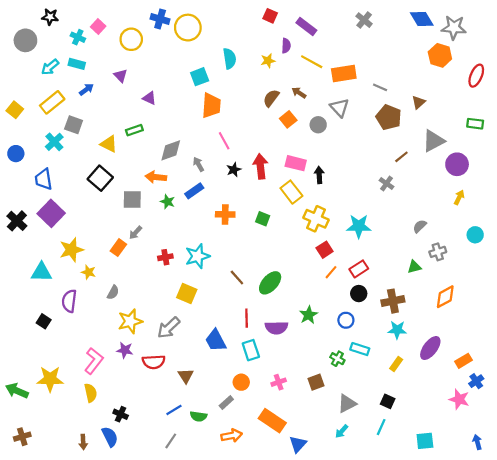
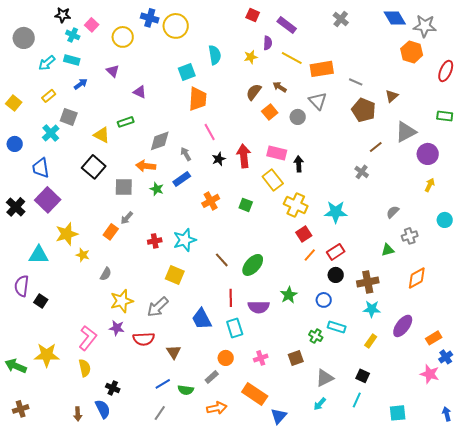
black star: (50, 17) -> (63, 15), moved
yellow rectangle: (52, 102) -> (49, 96), size x0.6
orange cross: (225, 214) -> (211, 201), turned -30
purple semicircle: (69, 301) -> (22, 286), moved

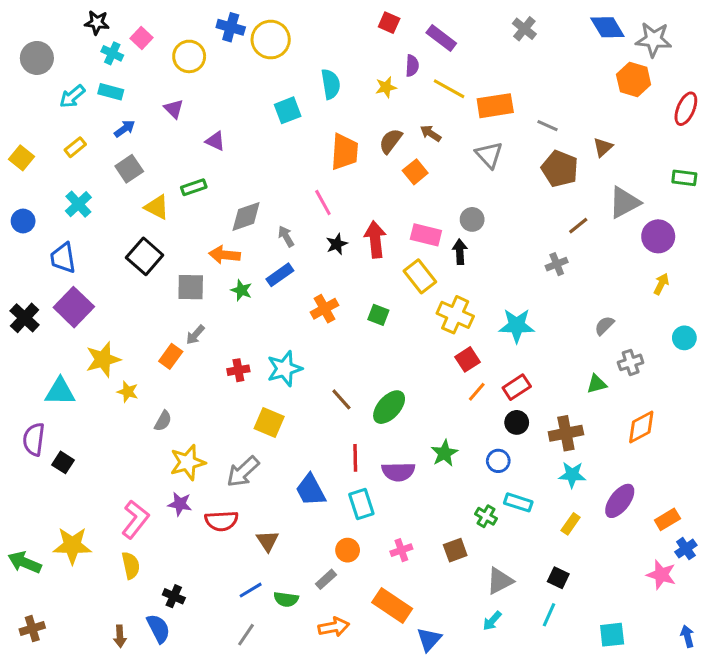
orange trapezoid: (198, 99) -> (344, 152), moved
gray square: (69, 117) -> (129, 169), moved, turned 36
gray circle: (298, 117) -> (472, 219), moved
gray cross: (362, 172) -> (557, 264), turned 32

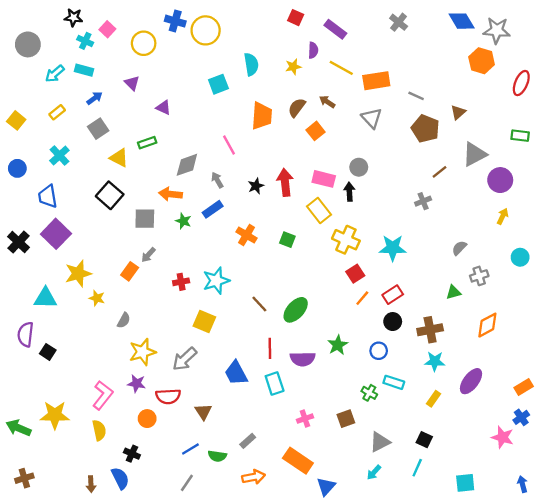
pink line: (323, 203) -> (229, 145), moved
orange cross: (324, 309) -> (247, 235), turned -30
orange rectangle: (667, 519) -> (524, 387), moved
orange circle: (348, 550) -> (147, 419), moved

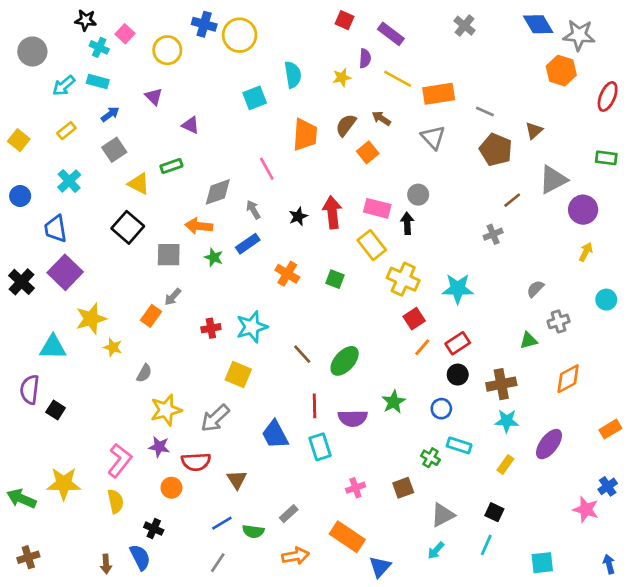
orange rectangle: (524, 387) -> (610, 429), moved

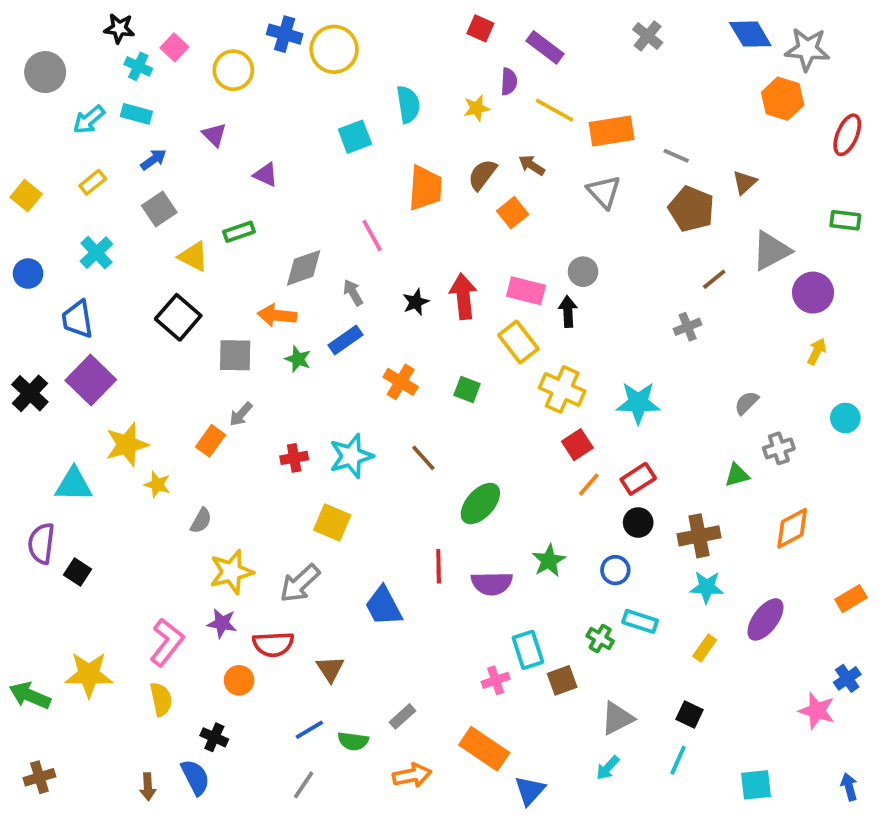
brown line: (302, 354) -> (423, 458), moved
cyan rectangle: (320, 447) -> (528, 650), moved

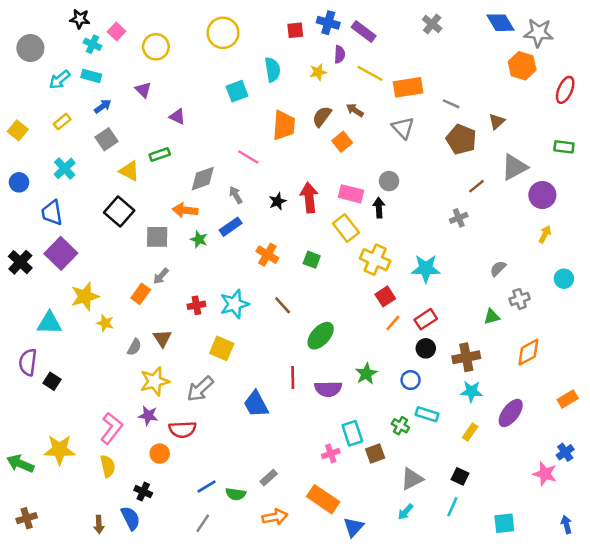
red square: (480, 28) -> (295, 30), moved, turned -30
blue cross: (285, 34) -> (328, 23), moved
pink line: (372, 236) -> (248, 157), turned -30
brown triangle: (330, 669) -> (162, 338), moved

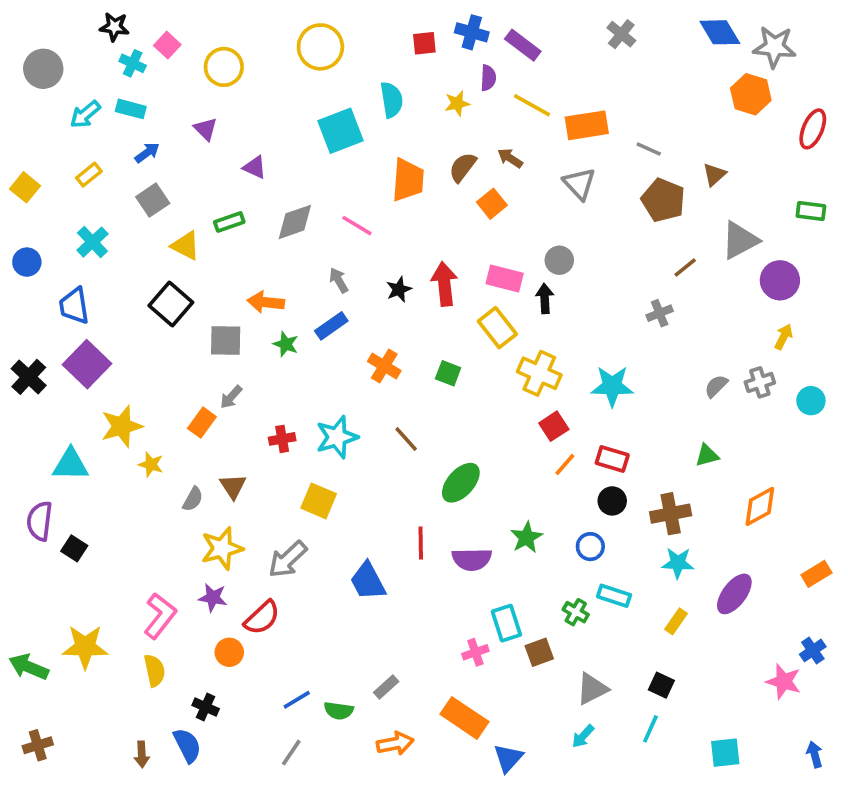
cyan square: (237, 91) -> (340, 131), size x1.4
gray diamond: (203, 179) -> (295, 222), moved
gray cross: (520, 299) -> (760, 382), moved
red rectangle: (426, 319) -> (612, 459), turned 50
red semicircle: (182, 429) -> (262, 618), turned -40

